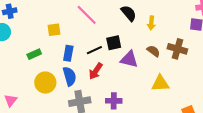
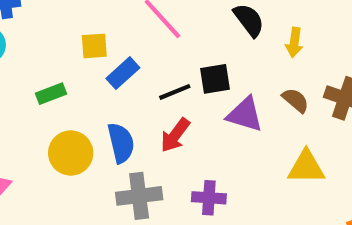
blue rectangle: (68, 53) -> (123, 73), moved, turned 35

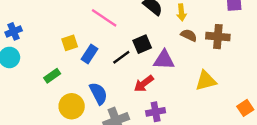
brown semicircle: (295, 100) -> (189, 35), moved
red arrow: (175, 135) -> (144, 84), moved, turned 30

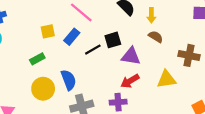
brown cross: (218, 37) -> (189, 55), moved
blue rectangle: (90, 54) -> (72, 37), moved
green rectangle: (52, 76) -> (37, 59), moved
red arrow: (144, 84) -> (130, 81), moved

